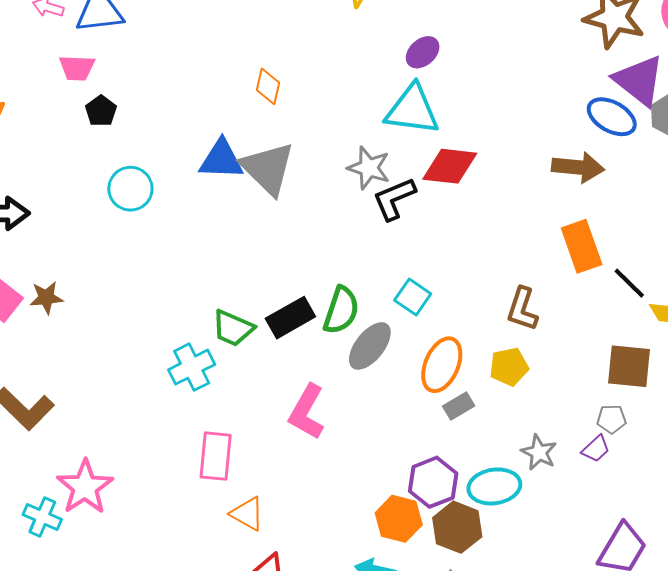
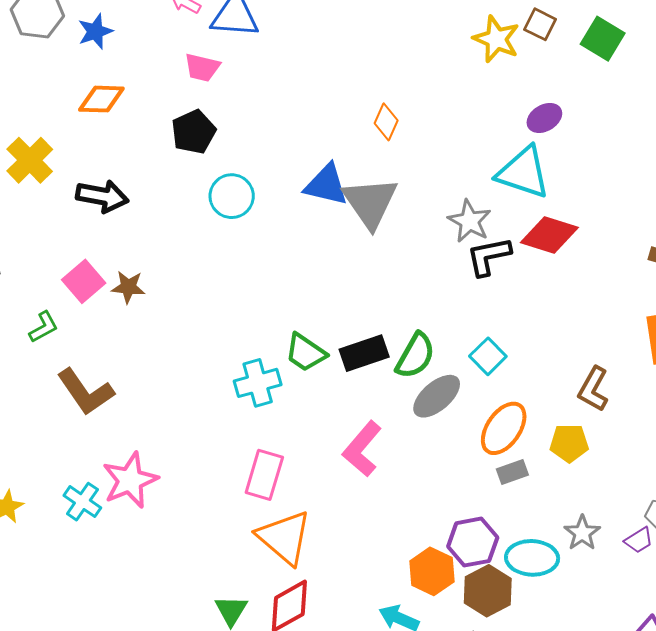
black pentagon: (101, 111) -> (194, 132), moved, size x1.4
orange triangle: (247, 514) -> (284, 537), size x1.6

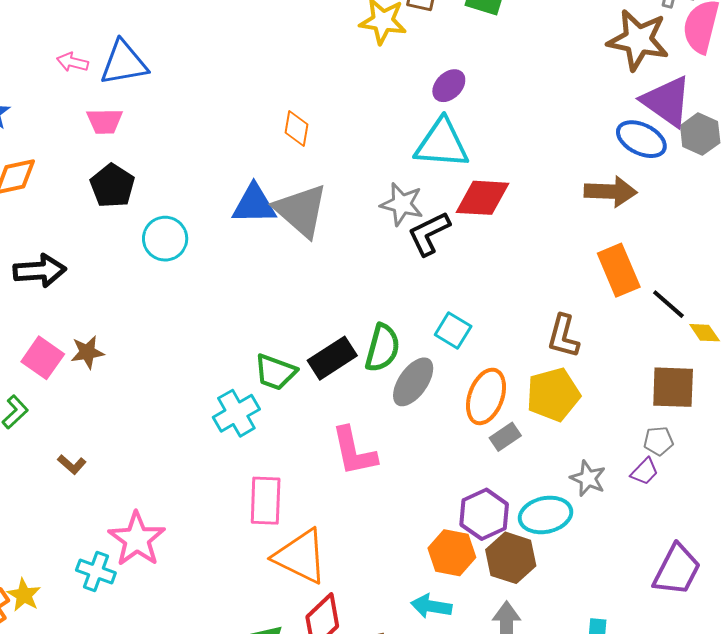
brown L-shape: (85, 392) -> (72, 464), size x0.5
yellow pentagon: (569, 443) -> (553, 395), size x1.4
pink L-shape: (362, 449) -> (354, 451), turned -38

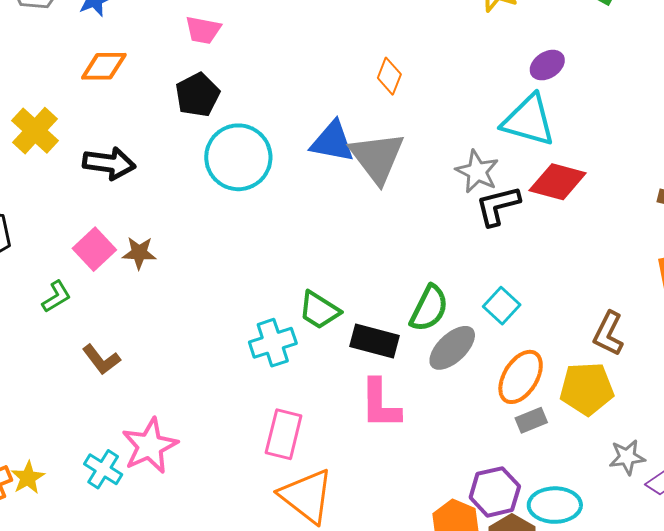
cyan circle: (165, 239) -> (238, 157), size x1.5
black rectangle: (332, 358) -> (374, 341), moved, turned 36
brown L-shape: (72, 464) -> (101, 359), size x1.4
gray star: (588, 478) -> (627, 457), moved, turned 30

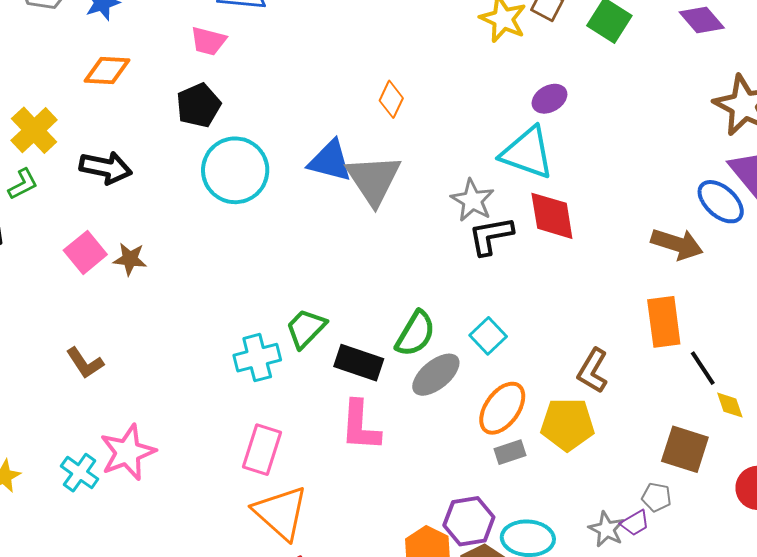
red diamond: (558, 182) -> (552, 216), turned 62
green L-shape: (56, 297) -> (23, 184), moved
green trapezoid: (319, 310) -> (306, 328), turned 99
gray star: (627, 457) -> (606, 529), moved, turned 30

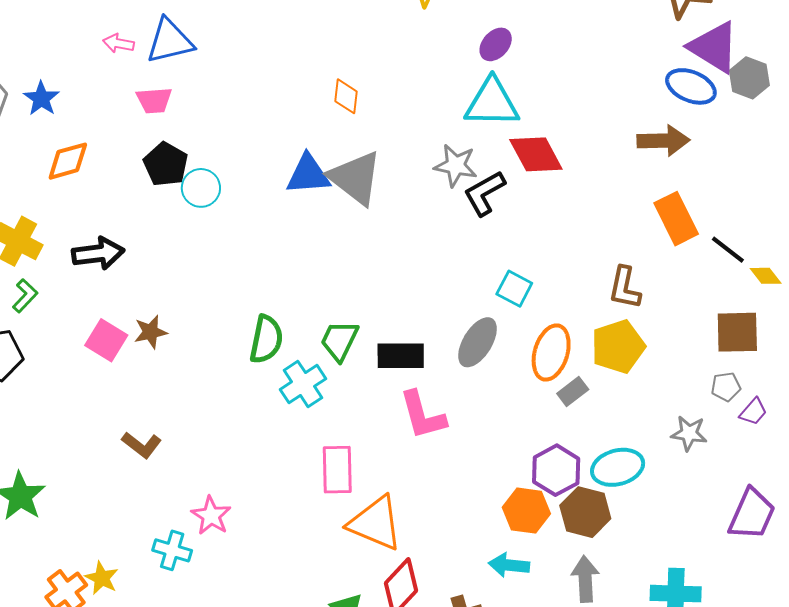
cyan circle: (235, 170) -> (201, 188), moved, size x0.6
green semicircle: (415, 334) -> (266, 339), moved
pink star: (128, 452) -> (211, 516), size x0.7
purple trapezoid: (635, 523) -> (753, 412), moved

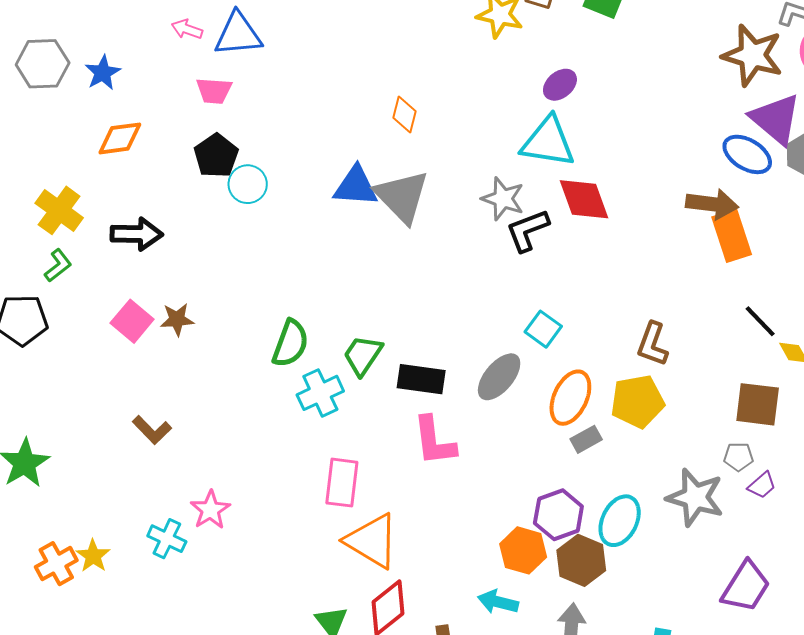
orange rectangle: (676, 219) -> (732, 236), moved
gray star: (689, 433) -> (695, 497), size x1.6
cyan ellipse: (618, 467) -> (620, 521), turned -57

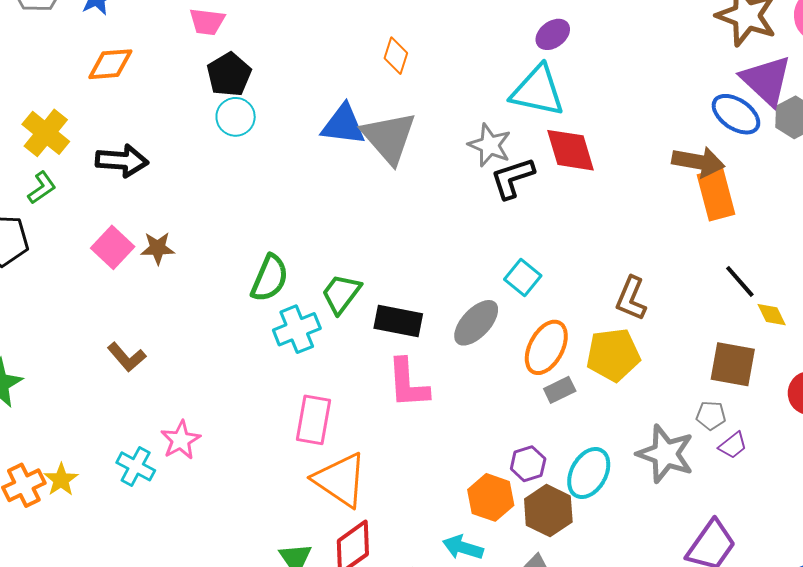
black pentagon: (216, 156) -> (229, 75), moved
purple hexagon: (558, 515) -> (528, 464), size x0.7

